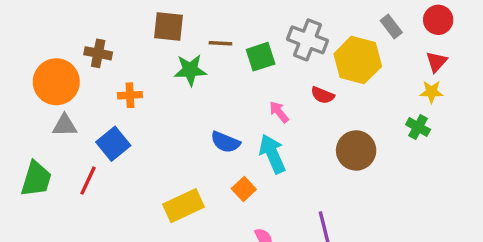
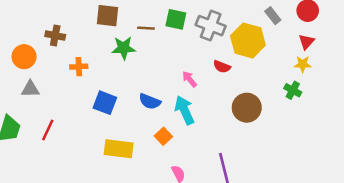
green square: (261, 57) -> (176, 19), moved, turned 30
orange circle: (56, 82) -> (24, 57), size x0.7
blue square: (113, 144) -> (105, 103), moved, turned -30
yellow rectangle: (184, 206) -> (119, 149), turned 32

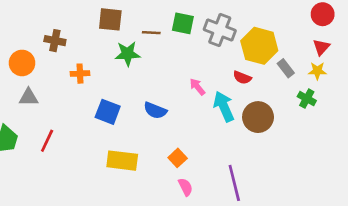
gray rectangle: (273, 16) -> (286, 68), moved
red semicircle: (222, 67) -> (242, 77), moved
cyan arrow: (185, 110) -> (224, 106), moved
orange square: (163, 136) -> (178, 158), moved

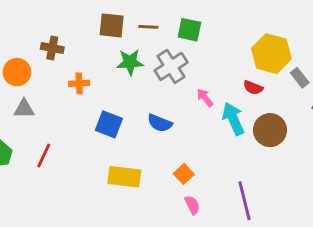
gray cross: (220, 30) -> (171, 66), moved, turned 36
brown line: (151, 33) -> (148, 27), moved

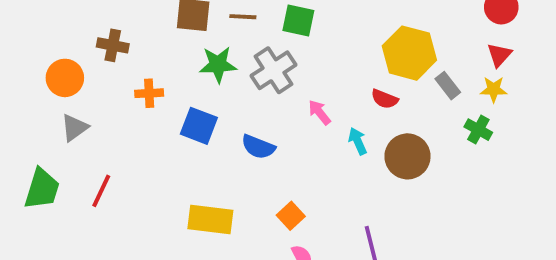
gray triangle: (24, 109) -> (74, 128), turned -35
cyan arrow: (233, 119) -> (358, 141), size x0.6
blue square: (109, 124) -> (199, 126), moved

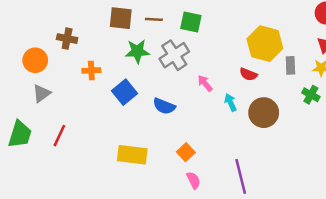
gray rectangle: (448, 86) -> (290, 65), turned 36
blue square: (199, 126) -> (125, 92), turned 30

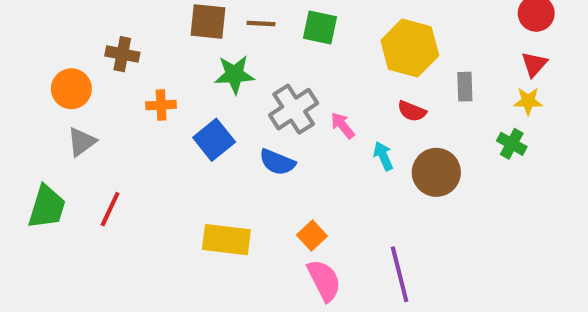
yellow hexagon: (265, 44) -> (410, 48), moved
gray cross: (174, 55) -> (294, 109), moved
gray rectangle: (290, 65) -> (465, 87), moved
pink semicircle: (193, 180) -> (324, 280), size x1.5

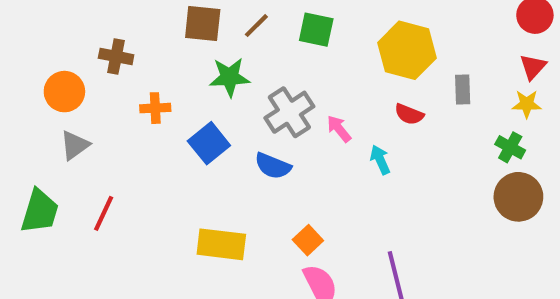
brown line: (261, 23) -> (256, 26), turned -48
brown circle: (436, 172) -> (518, 197), moved

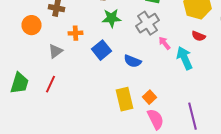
gray cross: (289, 112) -> (148, 23), moved
gray triangle: (75, 145) -> (56, 51), moved
cyan arrow: (380, 160) -> (184, 58), size x1.6
yellow rectangle: (221, 244) -> (124, 99), moved, turned 70

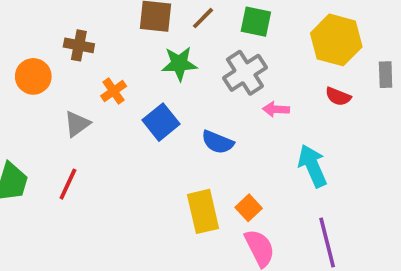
orange cross: (76, 33) -> (114, 91), turned -32
pink arrow: (164, 43) -> (276, 109), turned -48
cyan arrow: (184, 58) -> (313, 166), moved

